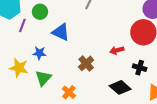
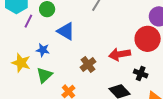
red arrow: (117, 50) -> (120, 54), size x1.5

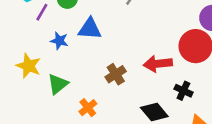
blue triangle: (66, 31) -> (90, 29), turned -30
blue star: (43, 50) -> (59, 41), moved

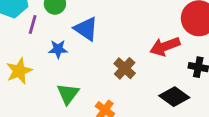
blue triangle: (90, 29) -> (86, 29), turned 45
yellow star: (29, 66) -> (19, 71), moved, turned -30

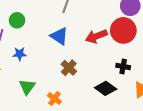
blue triangle: (86, 29) -> (59, 36), moved
red arrow: (165, 46) -> (96, 36), moved

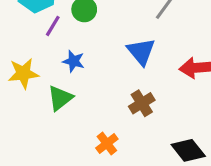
green triangle: (27, 87) -> (60, 98), moved

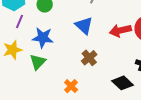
purple line: (53, 26) -> (19, 22), moved
blue star: (74, 61) -> (43, 38), size x1.5

